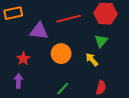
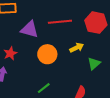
green triangle: (101, 41) -> (94, 64), moved
yellow arrow: (92, 60) -> (77, 48), moved, turned 96

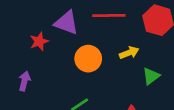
red star: (10, 53) -> (39, 41), moved

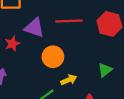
yellow arrow: (129, 53) -> (69, 80), moved

